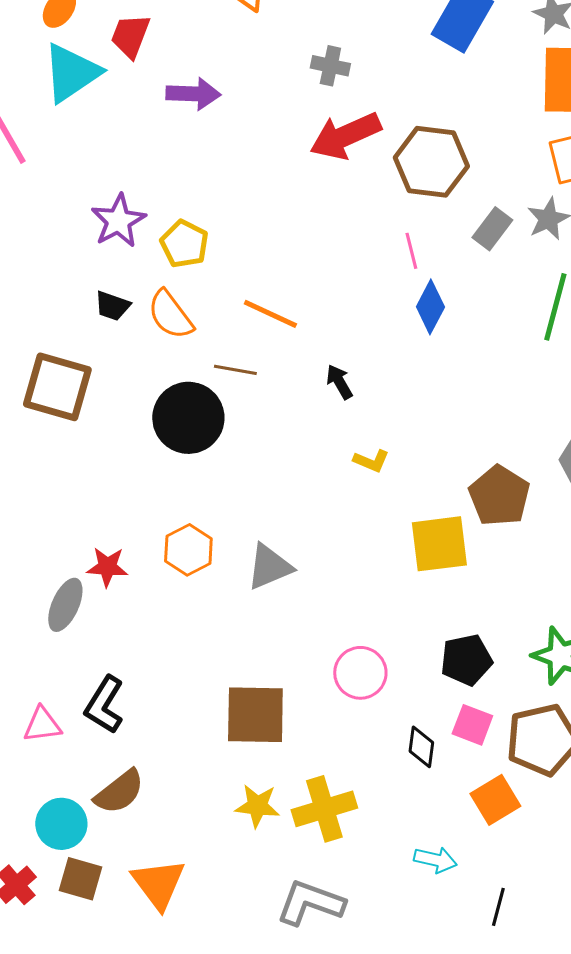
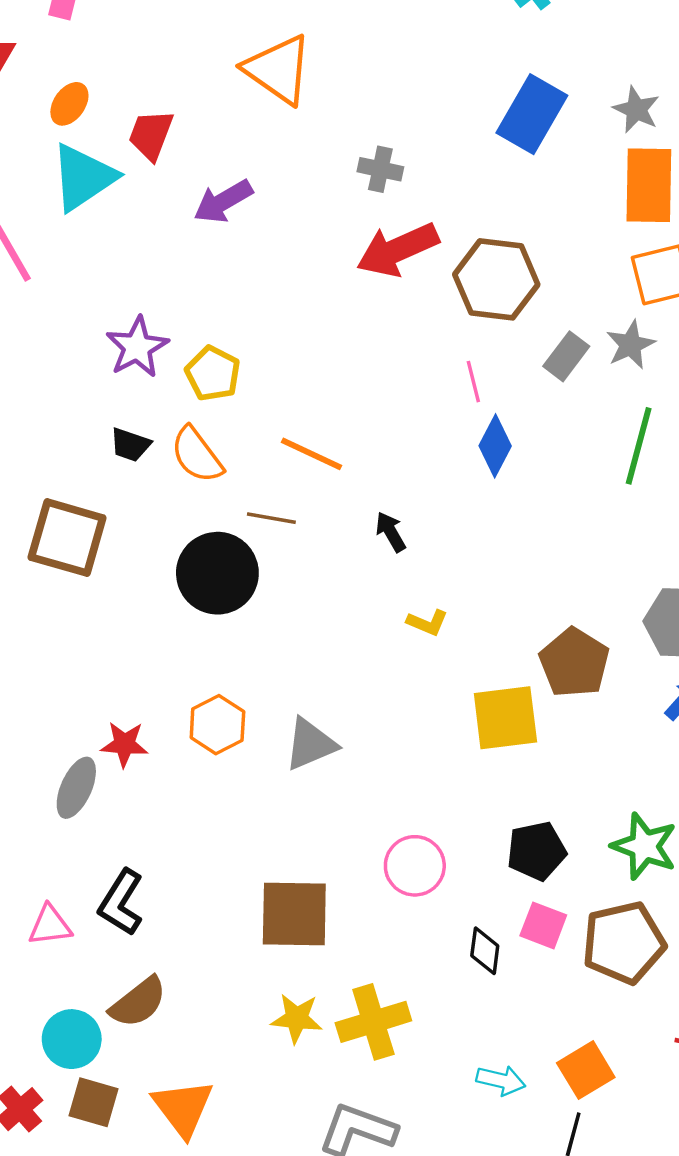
purple arrow: (193, 94) -> (223, 201), turned 148
orange square: (495, 800) -> (586, 1070), moved

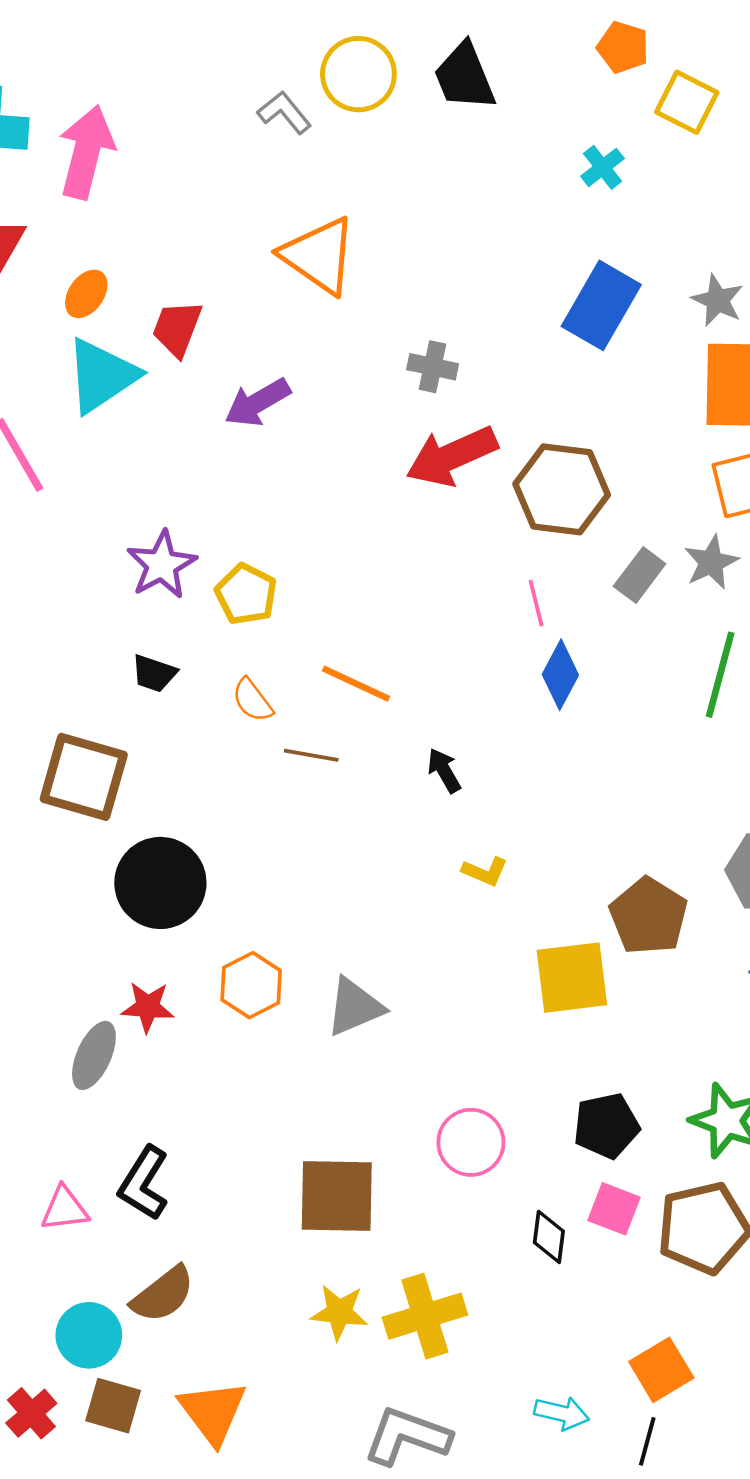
orange semicircle: (197, 455) -> (252, 700), moved, size x0.7
black circle: (217, 573) -> (160, 883), moved
cyan arrow: (501, 1080) -> (562, 1413), moved

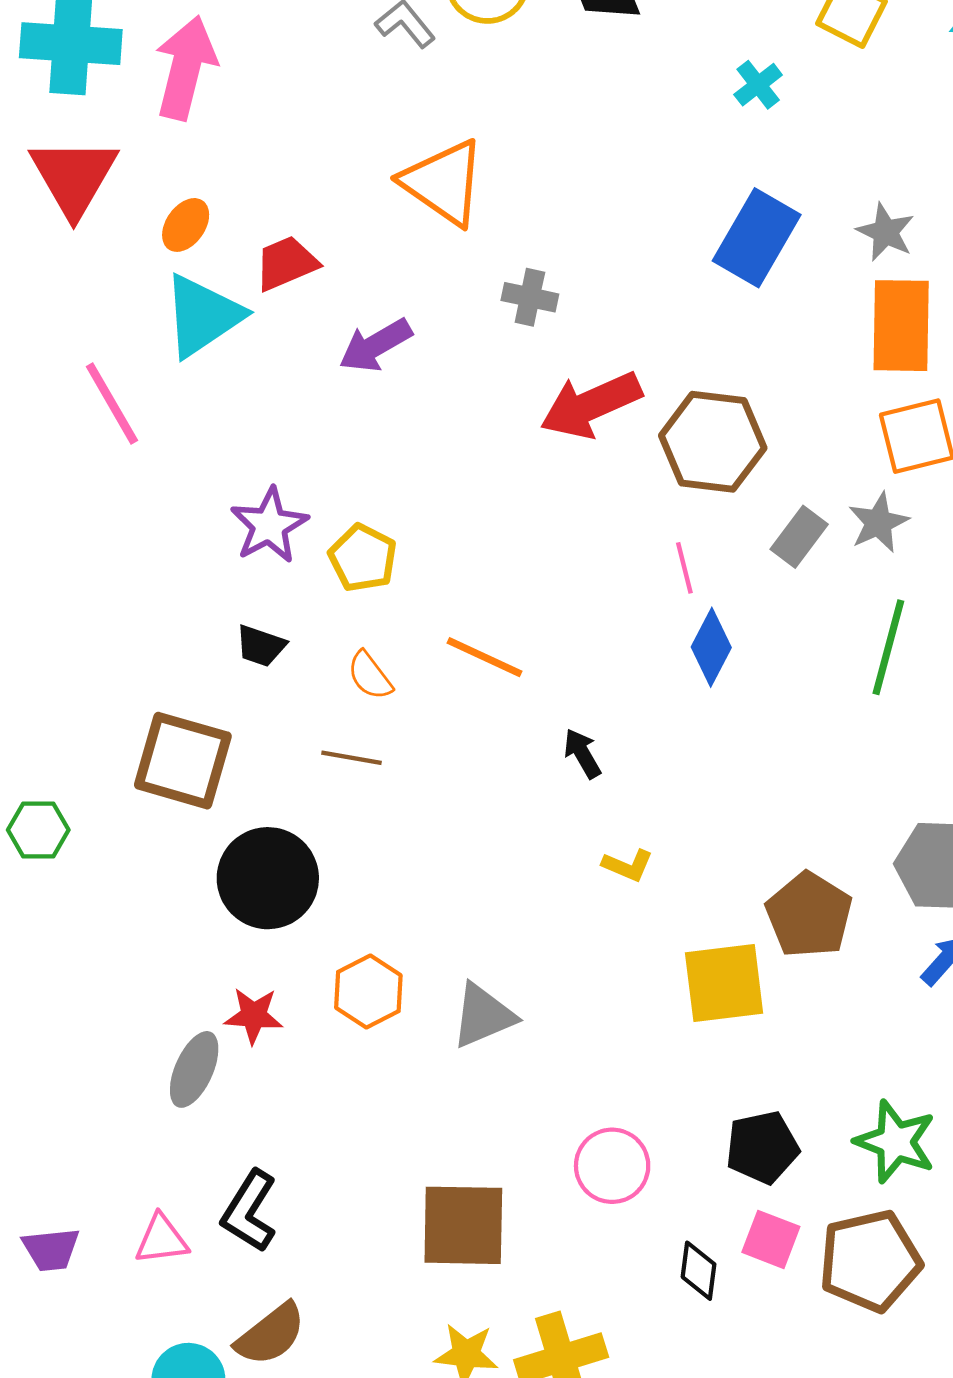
red trapezoid: (177, 328) -> (286, 263), turned 46
gray cross: (433, 367) -> (530, 297), moved
brown line: (311, 755) -> (351, 758), moved

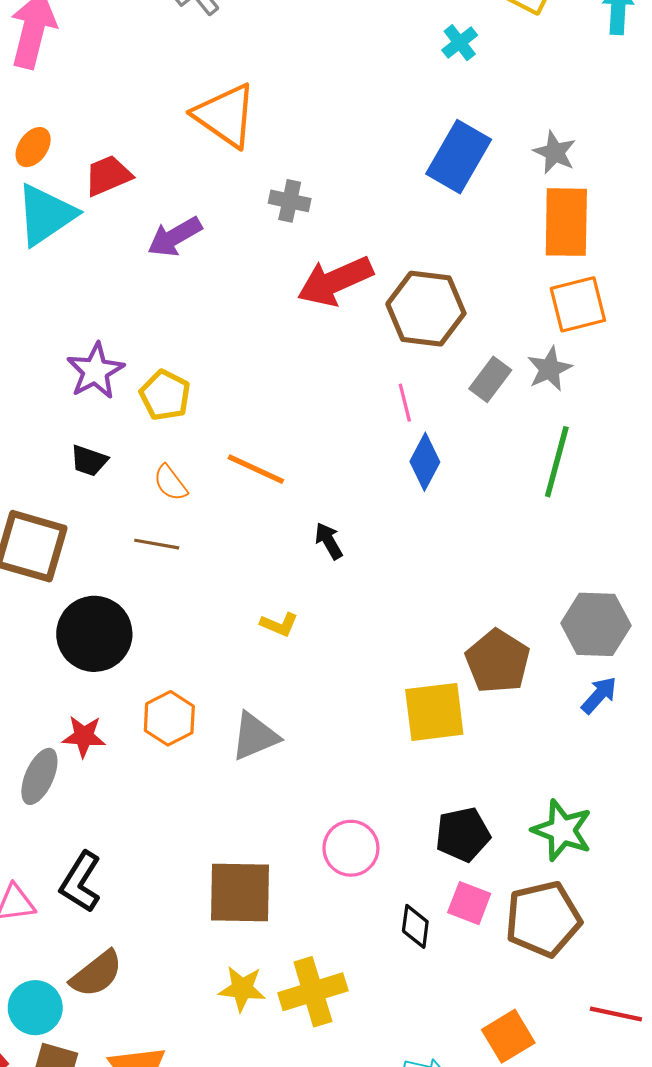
yellow L-shape: (628, 865) -> (279, 624), moved

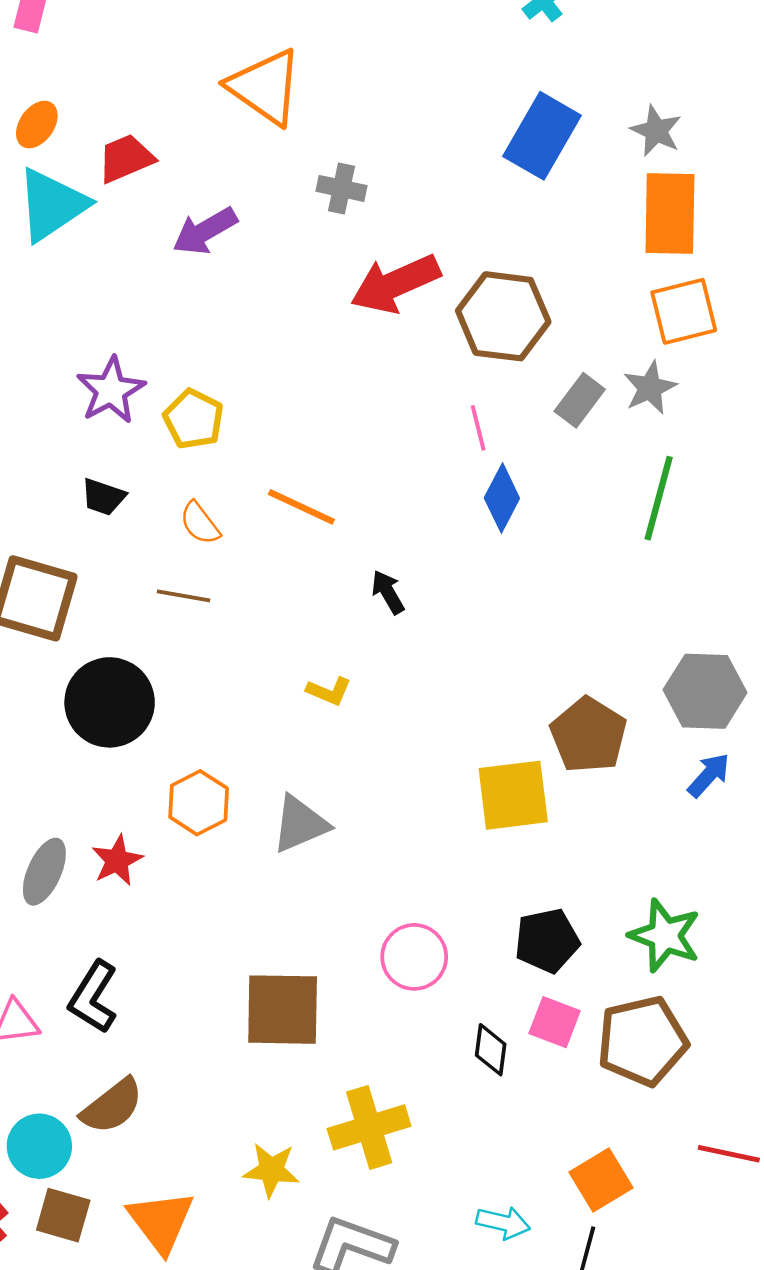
red star: (84, 736) -> (117, 860), moved, turned -30
yellow star: (242, 989) -> (271, 1170), moved

